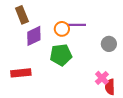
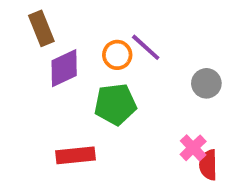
purple line: (77, 25) -> (146, 47), turned 42
red rectangle: (21, 73) -> (76, 155), moved

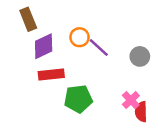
purple line: (146, 47) -> (99, 47), moved
green pentagon: (115, 104) -> (78, 99), moved
red rectangle: (76, 155) -> (51, 74), moved

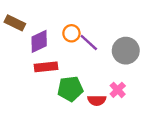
brown rectangle: (28, 19) -> (15, 23), moved, turned -42
gray circle: (140, 56) -> (126, 51), size x1.5
red semicircle: (141, 112) -> (97, 100), moved, turned -90

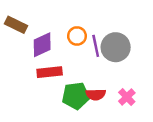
purple line: (89, 43) -> (96, 46), turned 36
gray circle: (126, 51) -> (116, 47), moved
red semicircle: (97, 100) -> (96, 95), moved

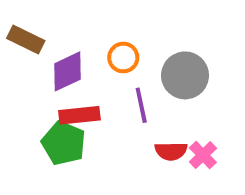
purple line: (96, 46) -> (141, 105), moved
red semicircle: (96, 95) -> (171, 151), moved
green pentagon: (76, 96) -> (64, 143), moved, turned 30

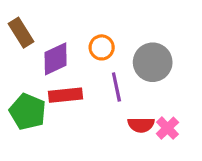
brown rectangle: (26, 40) -> (21, 33), turned 32
green pentagon: (64, 143) -> (28, 112), moved

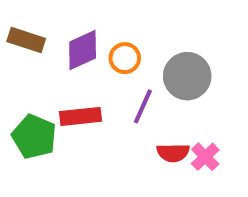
brown rectangle: (21, 33) -> (26, 40), turned -40
purple diamond: (56, 59) -> (83, 50), moved
purple line: (116, 87) -> (143, 106), turned 36

